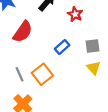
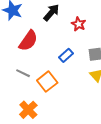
gray line: (19, 74) -> (23, 73), moved, turned -40

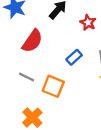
orange square: (47, 82) -> (53, 86), turned -30

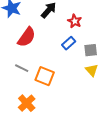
blue rectangle: (74, 57) -> (69, 43), moved

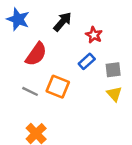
orange square: (45, 76) -> (58, 87), moved

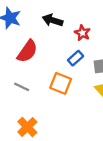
black arrow: (63, 22) -> (53, 20), turned -114
orange square: (58, 87) -> (61, 83), moved

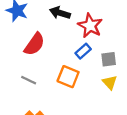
red star: (82, 33) -> (90, 26), size x1.5

